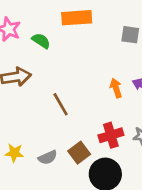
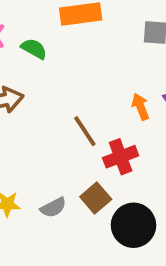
brown line: (61, 104) -> (85, 131), moved
red cross: (111, 135) -> (121, 157), moved

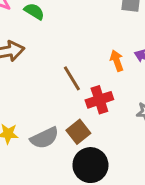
gray semicircle: (53, 207) -> (44, 138), size x1.4
black circle: (133, 225) -> (90, 165), moved

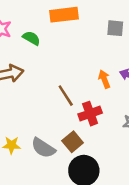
gray semicircle: (44, 138) -> (43, 148), turned 60

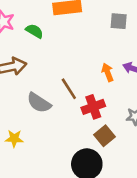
brown square: (73, 142) -> (105, 136), moved
gray semicircle: (43, 148) -> (39, 103), moved

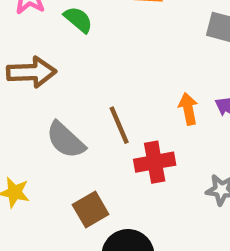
brown square: (105, 136) -> (91, 210), moved

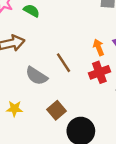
red cross: (155, 162) -> (99, 72), moved

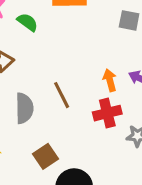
gray semicircle: (36, 76) -> (24, 108), turned -130

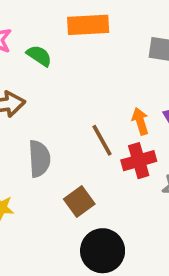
brown line: (62, 95) -> (102, 140), moved
brown square: (45, 156) -> (79, 201), moved

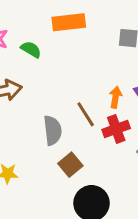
orange arrow: (140, 121) -> (115, 97), turned 30
gray semicircle: (39, 159) -> (53, 130), moved

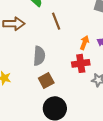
brown line: (86, 114) -> (56, 21), moved

